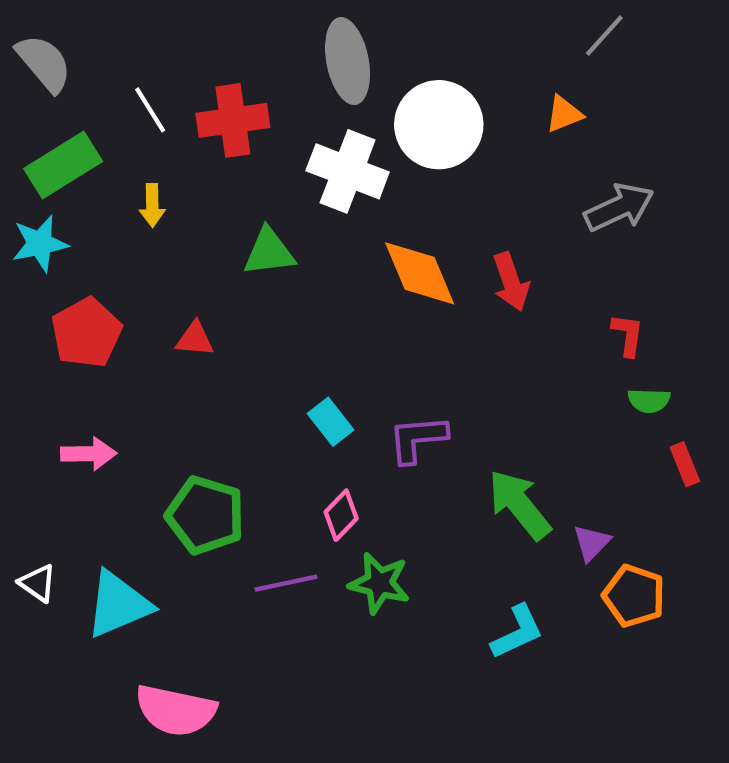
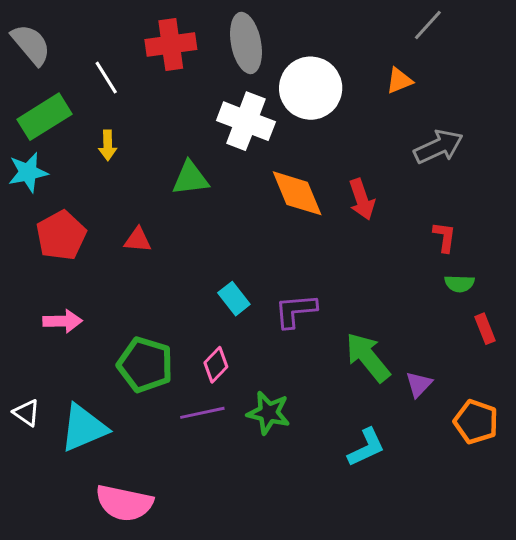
red cross: (233, 120) -> (171, 45), moved
pink diamond: (341, 515) -> (216, 365), moved
orange pentagon: (634, 596) -> (476, 422), moved

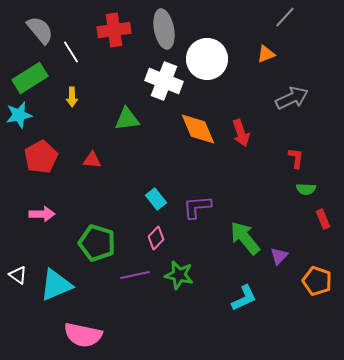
gray semicircle: (31, 45) -> (40, 30), moved
pink diamond: (216, 365) -> (156, 238), moved

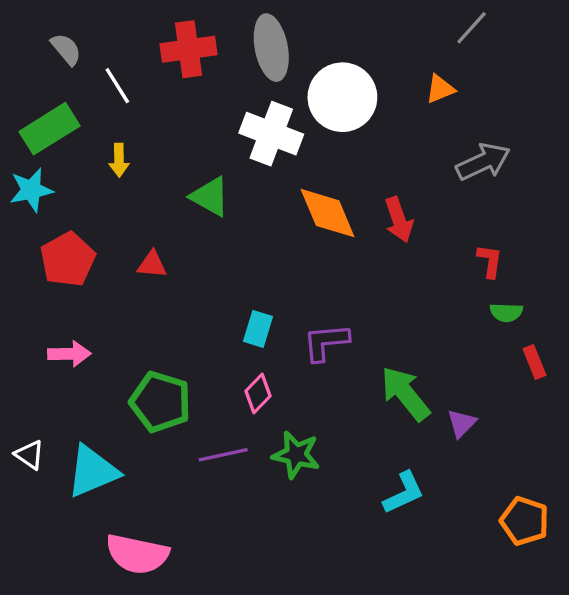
gray semicircle: (40, 30) -> (66, 49), size x0.7
green triangle: (127, 119) -> (210, 197), turned 36
cyan rectangle: (156, 199) -> (258, 329), turned 55
orange pentagon: (317, 281) -> (525, 521), moved

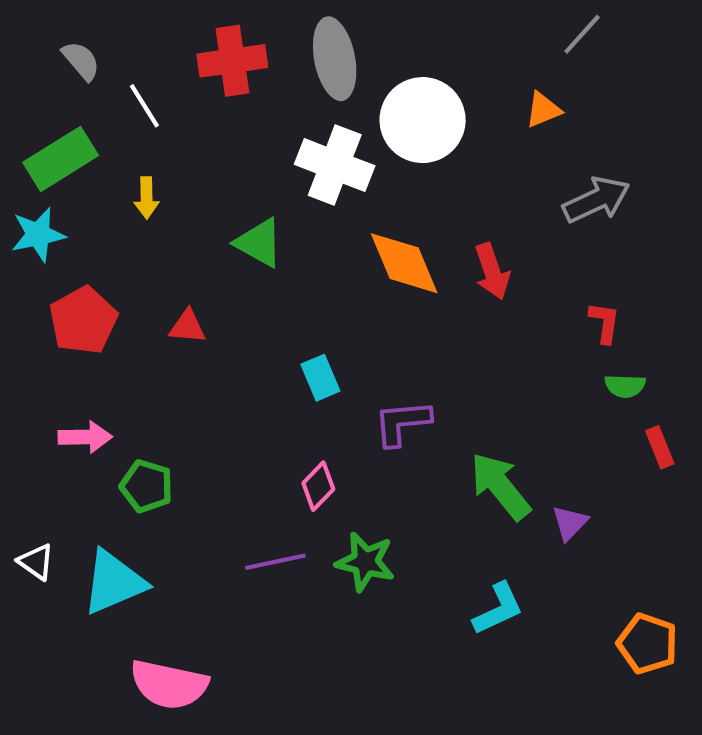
cyan rectangle: (258, 329) -> (320, 378), moved, turned -40
green pentagon: (160, 402) -> (147, 486), moved, size x0.7

